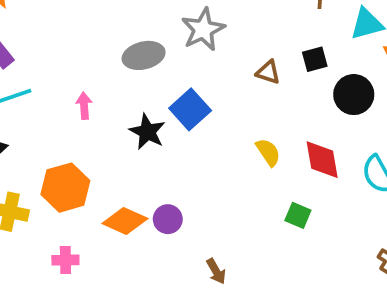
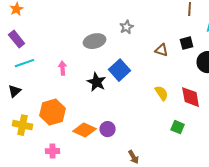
gray star: (203, 29) -> (127, 27), size x0.6

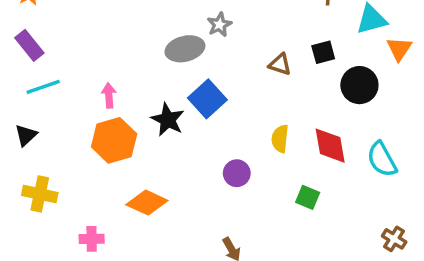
gray ellipse: (95, 41) -> (185, 49), moved
yellow semicircle: (162, 93) -> (280, 139), turned -140
orange hexagon: (53, 112) -> (114, 140), moved
purple circle: (108, 129) -> (237, 173), moved

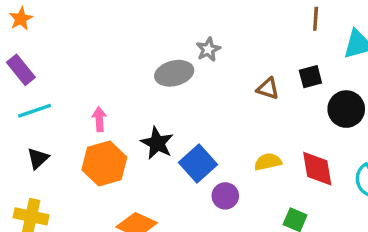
blue square: (207, 99) -> (198, 164), moved
black triangle: (26, 135) -> (38, 158), moved
yellow semicircle: (280, 139) -> (268, 162), turned 72

